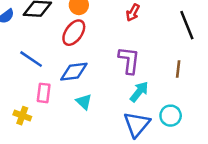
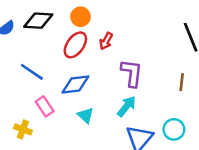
red arrow: (133, 13) -> (106, 41), moved
cyan arrow: (139, 92) -> (127, 106), moved
pink rectangle: (44, 93) -> (45, 106), turned -42

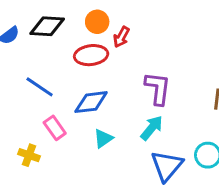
red arrow: (106, 41) -> (121, 37), moved
red ellipse: (75, 45) -> (91, 55), turned 48
cyan triangle: (86, 115) -> (103, 138), turned 42

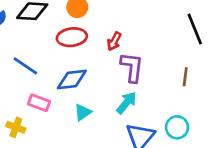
red arrow: (121, 37) -> (114, 41), moved
pink rectangle: (55, 128) -> (39, 103), turned -35

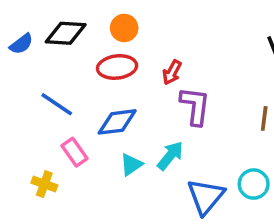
pink rectangle: (39, 103) -> (74, 152), turned 35
cyan arrow: (126, 103) -> (170, 156), moved

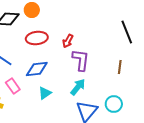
orange circle: (124, 28) -> (32, 10), moved
cyan arrow: (170, 156) -> (78, 87), moved

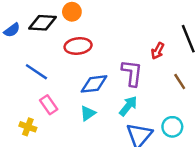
red arrow: (68, 41) -> (158, 51), moved
brown line: (120, 67) -> (180, 82), turned -40
blue diamond: (37, 69) -> (94, 84), moved

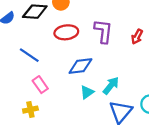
purple L-shape: (132, 73) -> (103, 31), moved
cyan triangle: (88, 113) -> (87, 92), moved
yellow cross: (28, 127) -> (30, 110), moved, turned -32

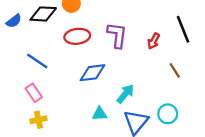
pink rectangle: (40, 85) -> (34, 93), moved
cyan triangle: (87, 92) -> (100, 114), moved, turned 32

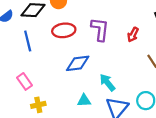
blue line: (37, 61) -> (28, 41), moved, turned 42
cyan arrow: (125, 94) -> (107, 83), turned -78
yellow cross: (38, 120) -> (38, 105), moved

